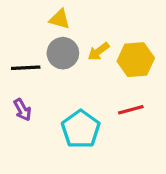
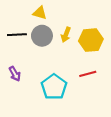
yellow arrow: (99, 52) -> (66, 35), turned -32
black line: (26, 68) -> (17, 35), moved

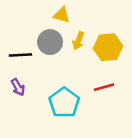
yellow triangle: (40, 13) -> (62, 15), moved
black line: (17, 35) -> (20, 55), moved

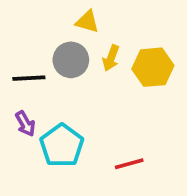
red line: (104, 87) -> (129, 164), moved
cyan pentagon: (64, 103) -> (62, 146), moved

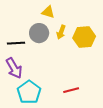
purple arrow: (25, 124) -> (14, 68), size x1.5
cyan pentagon: (62, 146) -> (29, 92), moved

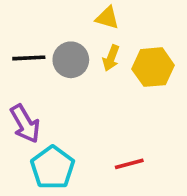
yellow triangle: (48, 12) -> (107, 18), moved
black line: (16, 43) -> (29, 58), moved

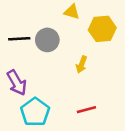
yellow arrow: (111, 58) -> (82, 64), moved
yellow hexagon: (153, 67) -> (102, 29), moved

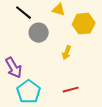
black line: (19, 39) -> (24, 13), moved, turned 42

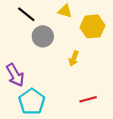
red line: (71, 90) -> (88, 99), moved

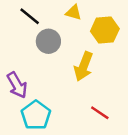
yellow arrow: (74, 58) -> (84, 66), size x1.6
red line: (88, 99) -> (100, 113), turned 49

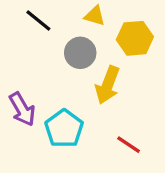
gray circle: (48, 41) -> (80, 53), moved
cyan pentagon: (36, 115) -> (64, 129), moved

